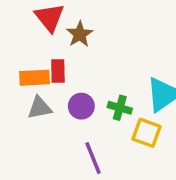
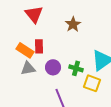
brown star: (80, 34) -> (73, 24), moved
orange rectangle: (35, 78) -> (25, 50), turned 36

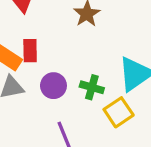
yellow square: (92, 83) -> (119, 112), turned 36

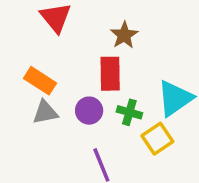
red rectangle: (30, 51) -> (110, 74), moved, size x1.4

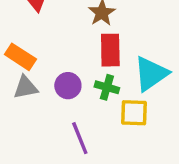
red rectangle: (110, 74) -> (110, 50), moved
yellow square: (157, 139) -> (134, 113), turned 36

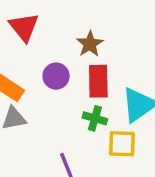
purple circle: (68, 86) -> (56, 76), moved

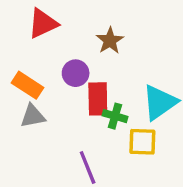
red triangle: (24, 27) -> (43, 23), turned 44
red rectangle: (98, 81) -> (98, 99), moved

